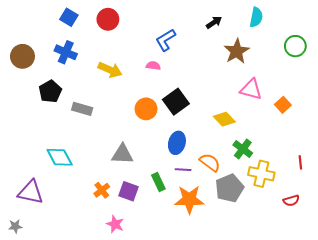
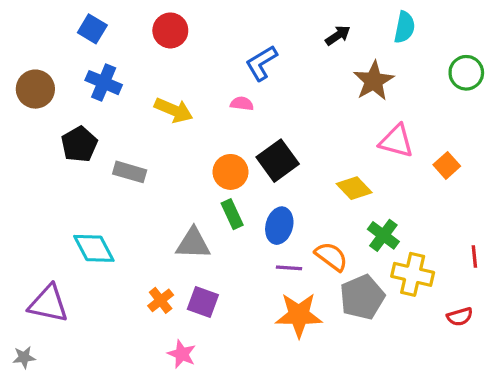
blue square: (69, 17) -> (92, 29), moved
green rectangle: (158, 182) -> (232, 214), moved

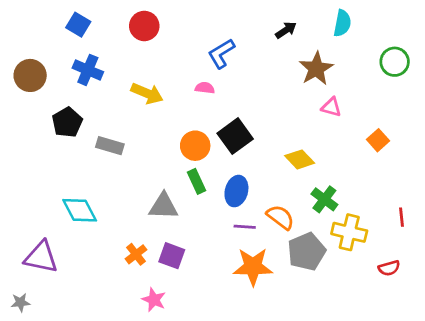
pink triangle: (396, 141) -> (331, 107), moved, size x0.7

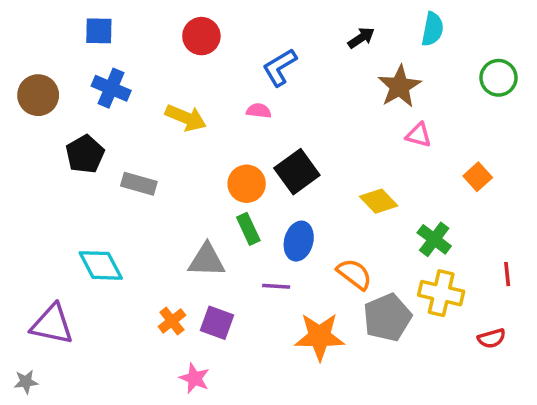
blue square: (78, 25) -> (99, 31), turned -30
red circle: (144, 26) -> (201, 36), moved
green cross: (324, 199) -> (434, 239), moved
purple line: (245, 227) -> (276, 286), moved

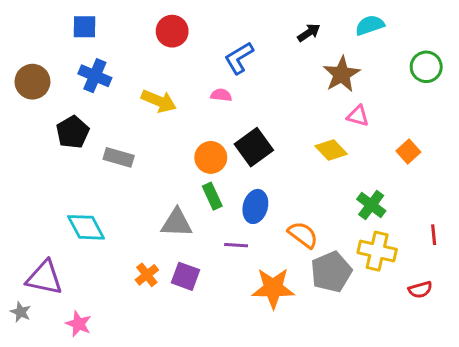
cyan semicircle: (432, 29) -> (370, 25), turned -120
yellow diamond: (379, 201) -> (331, 150), moved
pink star: (194, 378) -> (79, 324), moved
gray star: (26, 382) -> (21, 312), moved, turned 30

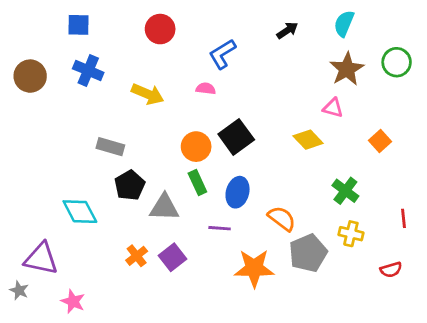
cyan semicircle: (370, 25) -> (344, 24), turned -48
brown star: (342, 74) -> (347, 69), moved
black pentagon: (73, 132) -> (130, 185), moved
yellow cross: (377, 251) -> (351, 234), size x0.7
purple square: (186, 276) -> (173, 257), turned 32

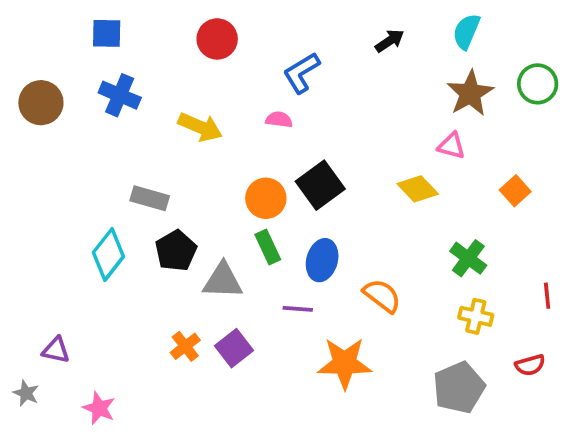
cyan diamond: (80, 212) -> (108, 254), moved, turned 66
gray pentagon: (308, 253) -> (459, 388), moved
purple triangle: (41, 259) -> (56, 350), size x0.6

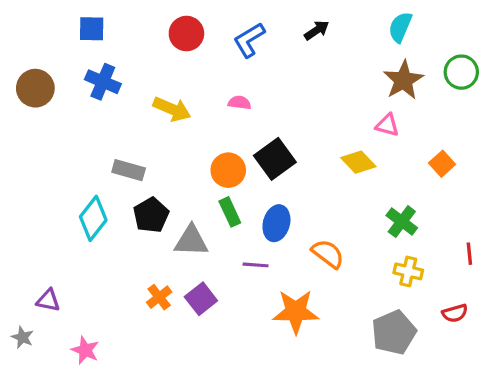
black arrow: (390, 41) -> (317, 30), moved
blue L-shape: (301, 73) -> (249, 40), moved

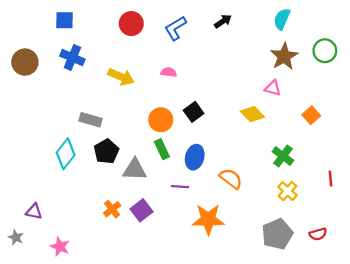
black square: (275, 159) -> (194, 112), size x0.7
yellow cross: (408, 271) -> (287, 191), turned 30
red semicircle: (455, 313) -> (318, 234), moved

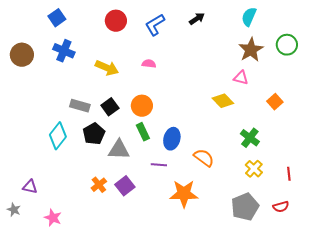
blue square: (65, 20) -> (57, 18), turned -36
black square: (194, 112) -> (110, 107), moved
red line: (331, 179) -> (289, 174), moved

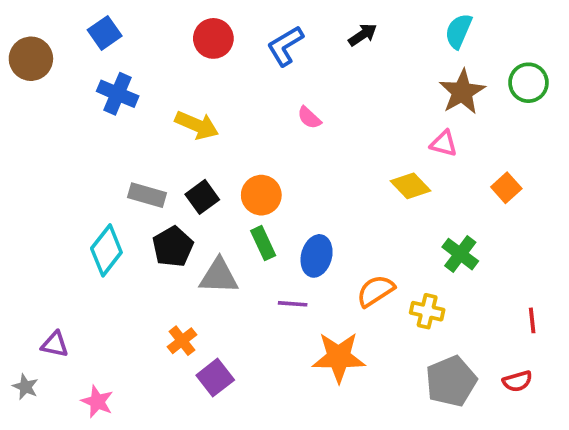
brown circle: (22, 55) -> (31, 59), moved
pink semicircle: (149, 64) -> (309, 118), moved, turned -144
orange semicircle: (204, 158) -> (376, 291), turned -70
yellow cross: (254, 169) -> (427, 311), moved, turned -30
purple square: (125, 186) -> (215, 378), moved

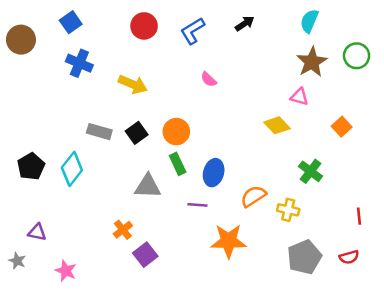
black pentagon: (173, 247) -> (31, 166), moved

